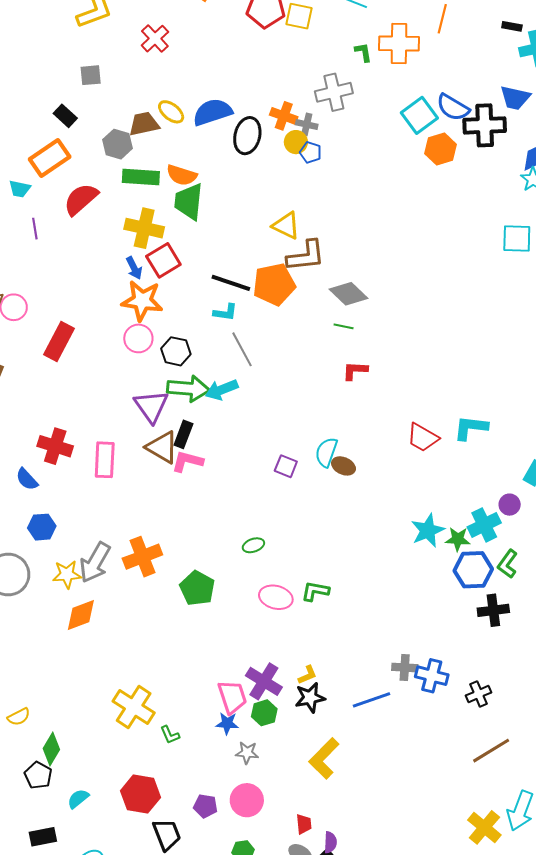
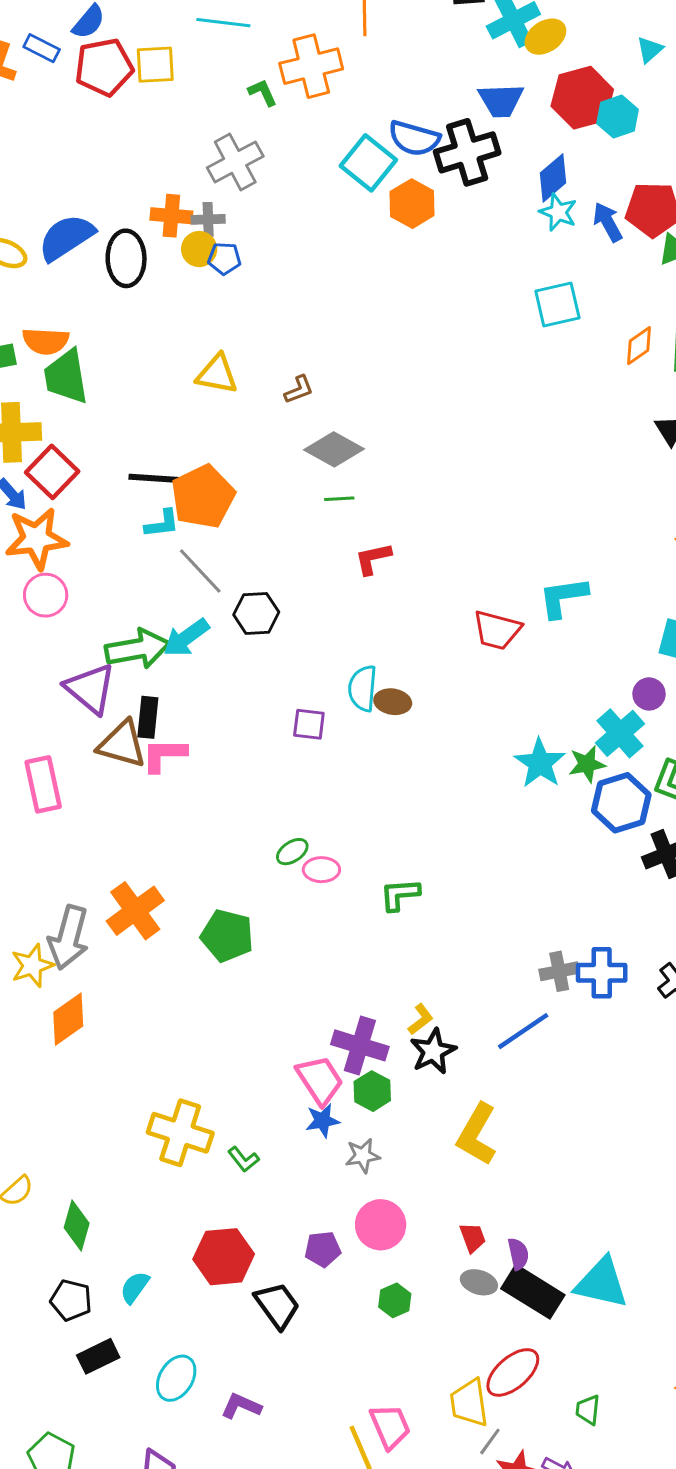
brown L-shape: (306, 256) -> (299, 390), moved, size x0.5
orange pentagon: (274, 284) -> (203, 497), moved
black hexagon: (176, 351) -> (256, 613), moved
pink ellipse: (276, 597) -> (321, 870), moved, size x0.7
black pentagon: (38, 775) -> (71, 1300), moved

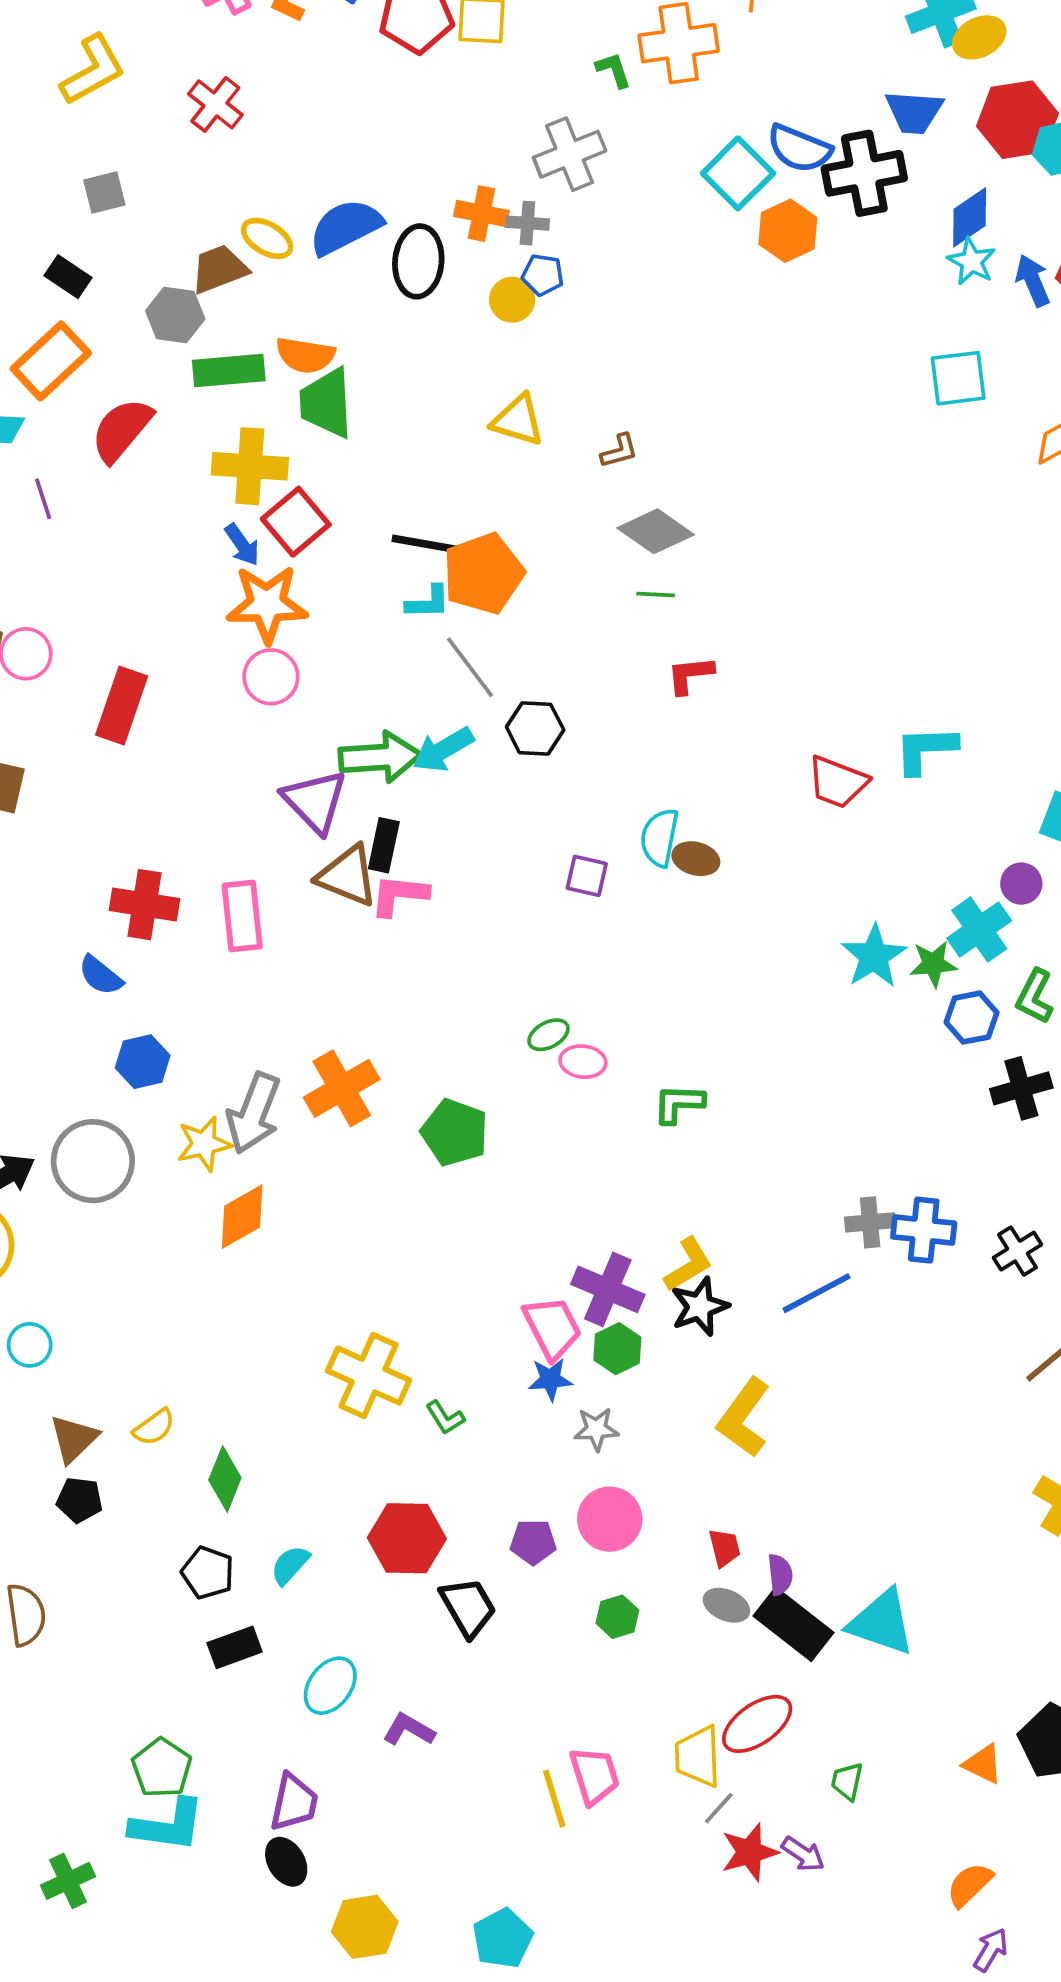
yellow circle: (199, 249) -> (512, 300), moved
blue hexagon: (621, 803) -> (972, 1018), size x0.7
yellow L-shape: (421, 1019) -> (688, 1264), size x1.4

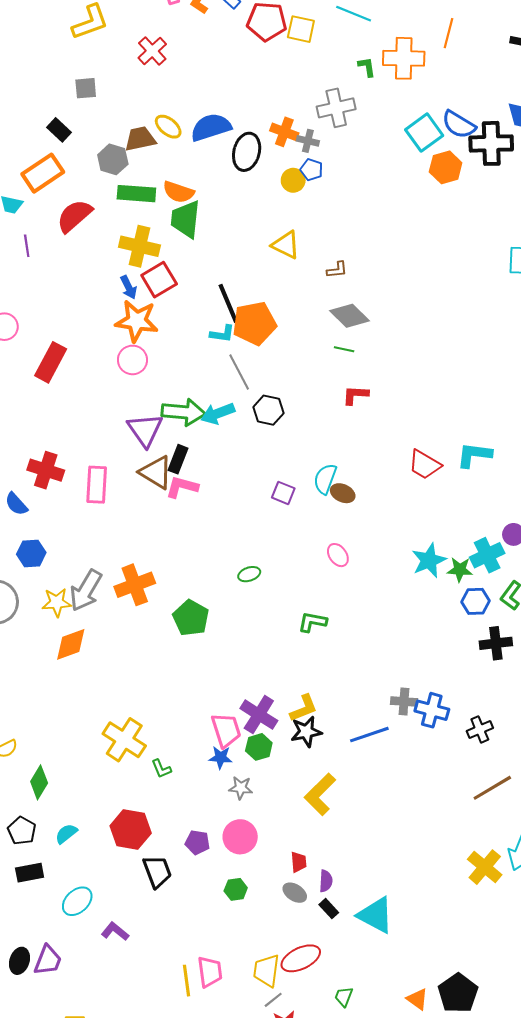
black line: (430, 545) -> (228, 303), turned 48
pink ellipse: (583, 1062) -> (338, 555), moved, turned 40
black rectangle: (794, 1624) -> (329, 909), size x0.5
black ellipse: (286, 1862) -> (19, 961), moved, turned 40

